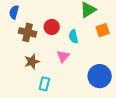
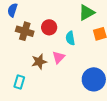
brown star: (32, 62) -> (39, 62), moved
cyan rectangle: (44, 84) -> (19, 82), moved

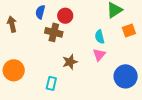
red circle: (49, 27) -> (65, 16), moved
pink triangle: (59, 57) -> (99, 55), moved

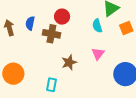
blue semicircle: (40, 12) -> (30, 23), moved
cyan semicircle: (100, 37) -> (97, 26), moved

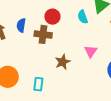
cyan semicircle: (97, 26) -> (83, 17), moved
cyan rectangle: (52, 85) -> (38, 84), moved

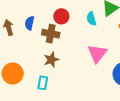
pink triangle: (91, 51) -> (97, 54), size x1.5
brown star: (63, 62) -> (51, 60), moved

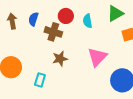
cyan semicircle: (91, 19) -> (87, 21), moved
brown star: (51, 60) -> (60, 59), moved

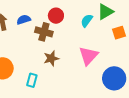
blue semicircle: (33, 19) -> (24, 20), turned 56
cyan semicircle: (87, 21) -> (87, 21), moved, turned 48

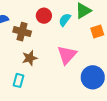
red circle: (56, 16) -> (44, 16), moved
cyan rectangle: (32, 80) -> (18, 80), moved

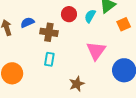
brown star: (30, 58) -> (77, 84), moved
cyan rectangle: (18, 80) -> (49, 59), moved

